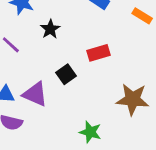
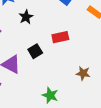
brown star: (133, 99) -> (83, 73), size x0.6

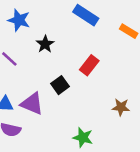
red rectangle: (60, 37) -> (89, 65), turned -35

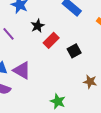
red rectangle: (89, 65) -> (51, 40), moved
black square: (60, 85) -> (74, 51), moved

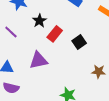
purple triangle: (22, 70) -> (38, 60), moved, turned -36

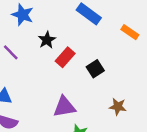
purple triangle: (38, 60) -> (64, 107), moved

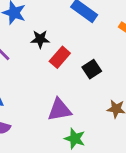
black star: (47, 40) -> (40, 39), turned 30

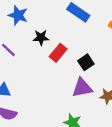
purple triangle: (59, 110) -> (82, 88), moved

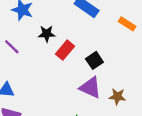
purple triangle: (82, 88) -> (90, 88), turned 35

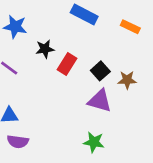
brown star: (117, 97) -> (127, 80), moved

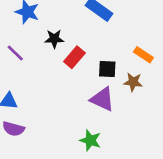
orange rectangle: (130, 27) -> (143, 55), moved
black square: (100, 71) -> (107, 69), turned 36

